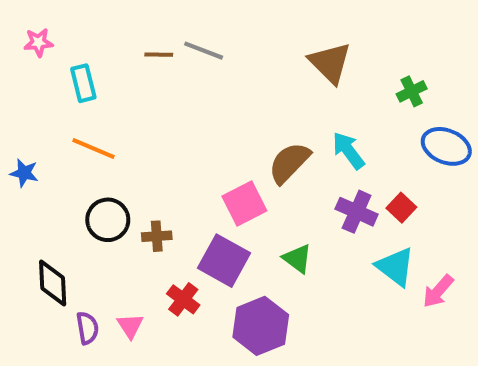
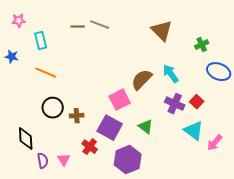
blue star: (24, 173) -> (12, 57), moved

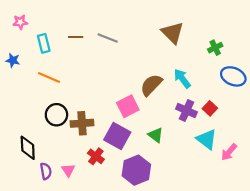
gray line: (100, 25) -> (108, 38), moved
brown line: (78, 27) -> (76, 37), moved
brown cross: (77, 116) -> (82, 123), size x1.5

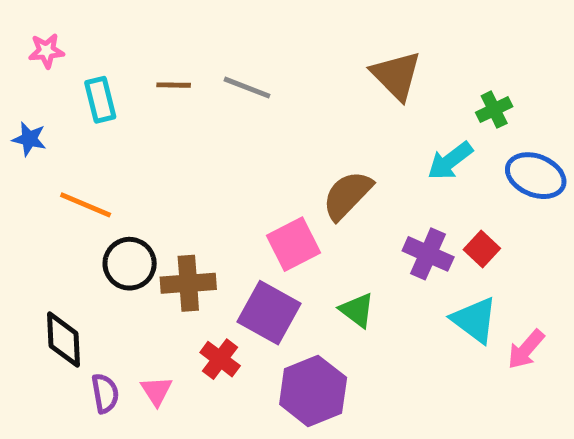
orange line: (49, 77) -> (86, 205), moved
cyan arrow: (182, 79) -> (450, 161), moved, turned -90

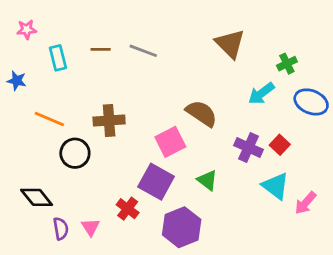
brown semicircle: (347, 195) -> (202, 113), turned 80
brown cross: (188, 283) -> (109, 120), moved
black diamond: (64, 340) -> (37, 197), turned -36

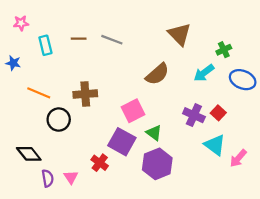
brown semicircle: (202, 113) -> (157, 74), moved, turned 105
green triangle: (207, 180) -> (154, 133), moved
purple hexagon: (182, 227) -> (157, 164), moved

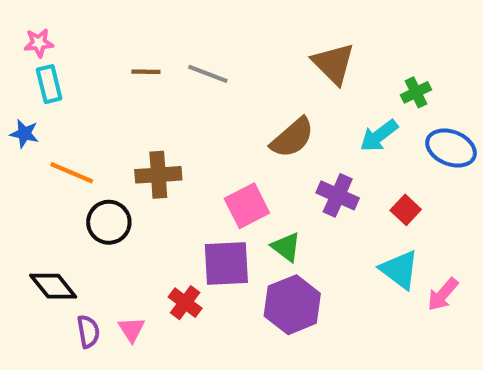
cyan rectangle: (45, 45) -> (49, 84), moved
blue star: (13, 63) -> (24, 134), moved
purple cross: (194, 115) -> (338, 195), moved
purple square: (122, 142) -> (226, 263), turned -32

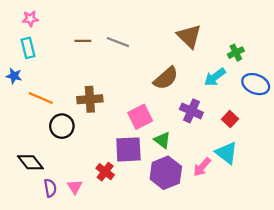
pink star: (39, 43) -> (30, 19), moved
pink arrow: (443, 294) -> (202, 167), moved

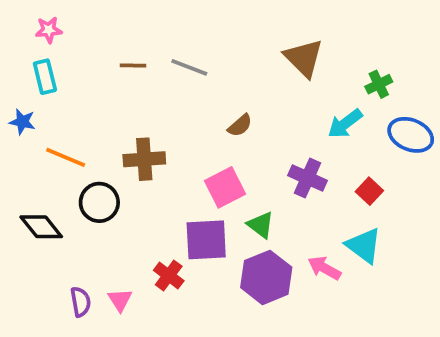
brown semicircle: (166, 78) -> (240, 125), moved, size x0.6
black diamond: (30, 162) -> (41, 227), moved
pink arrow: (202, 167) -> (324, 268), turned 78

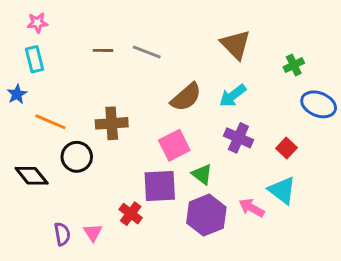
blue star: (22, 122) -> (17, 94), turned 30
cyan arrow: (345, 124) -> (233, 96), moved
brown semicircle: (240, 125) -> (186, 97), size x1.6

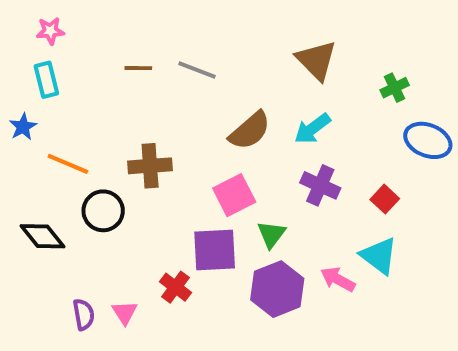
green triangle: (202, 174) -> (271, 234), turned 30

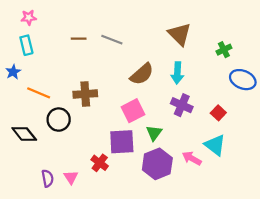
cyan arrow: (312, 129) -> (177, 73), turned -50

